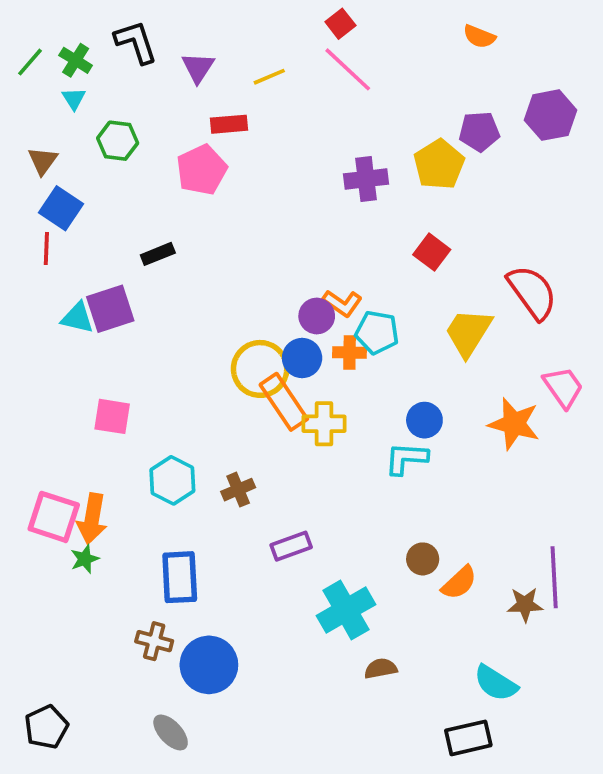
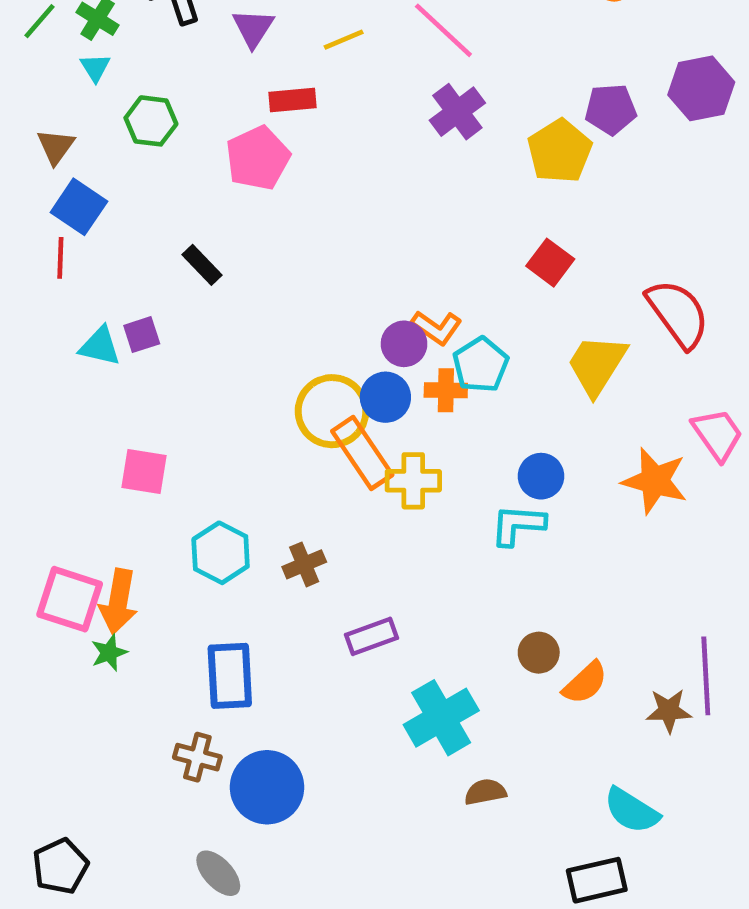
purple cross: (366, 179) -> (457, 112), moved, turned -30
black rectangle: (158, 254) -> (202, 265), turned 68
purple square: (110, 309) -> (142, 335), size x0.6
cyan pentagon: (377, 332) -> (481, 365), turned 30

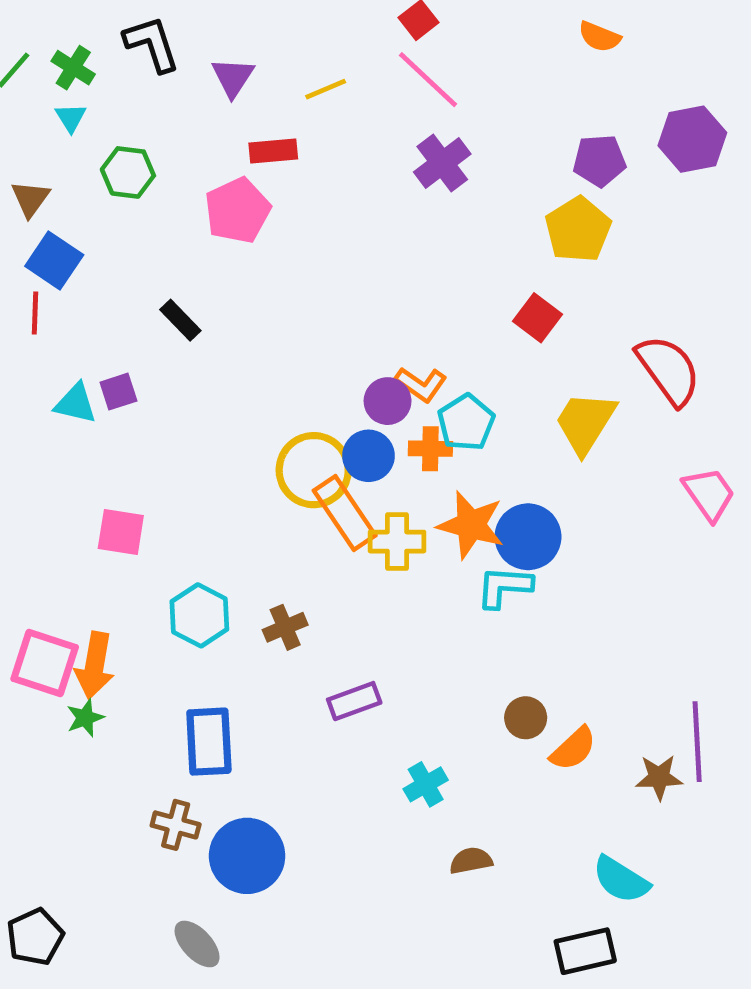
yellow pentagon: (560, 151) -> (578, 230), moved
blue circle: (541, 476) -> (528, 537), size x1.4
orange star: (655, 481) -> (471, 525), moved
cyan cross: (441, 718) -> (426, 784), size x0.6

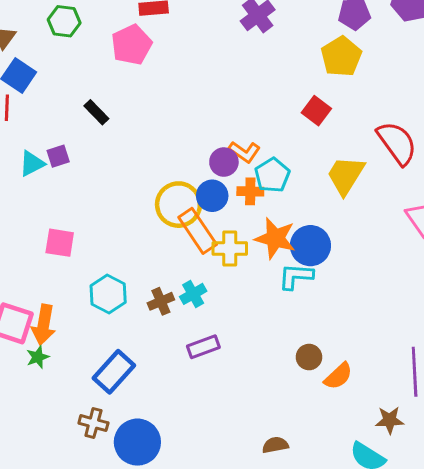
cyan triangle: (76, 403) -> (32, 163), turned -40
blue rectangle: (209, 742) -> (114, 372), turned 45
brown star: (659, 777) -> (390, 420), moved
cyan cross: (426, 784) -> (193, 294), moved

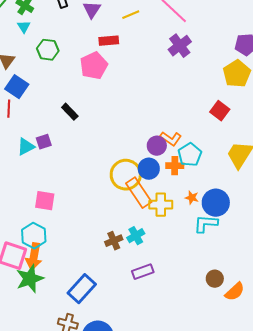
orange star: (275, 238) -> (192, 198), size x0.5
cyan hexagon: (108, 294) -> (34, 236), moved
green star: (38, 357) -> (30, 279), size x1.8

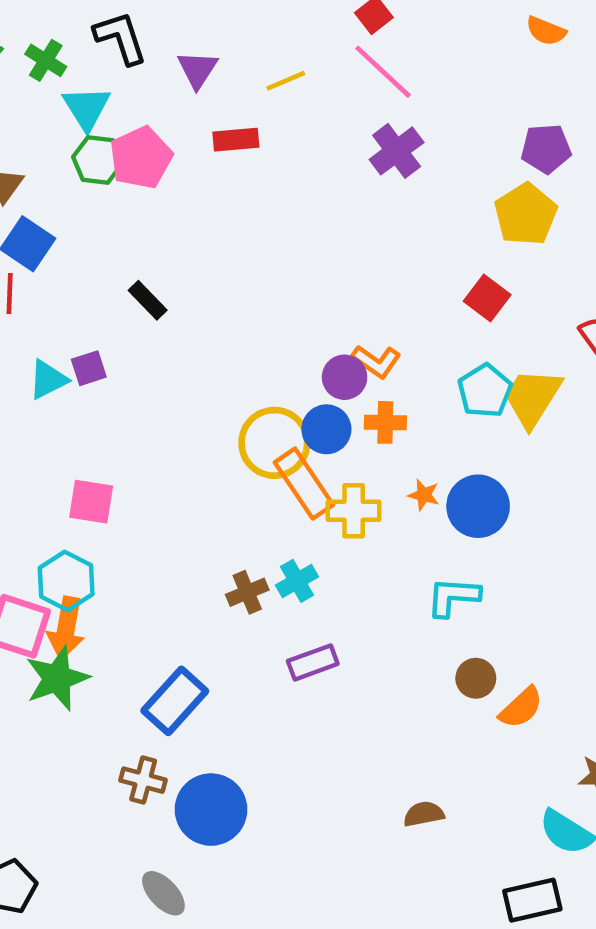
cyan triangle: (24, 27) -> (87, 108), moved, size x1.6
pink pentagon: (94, 66) -> (141, 158), moved
cyan pentagon: (190, 155) -> (485, 391), moved
cyan L-shape: (206, 224) -> (453, 597), moved

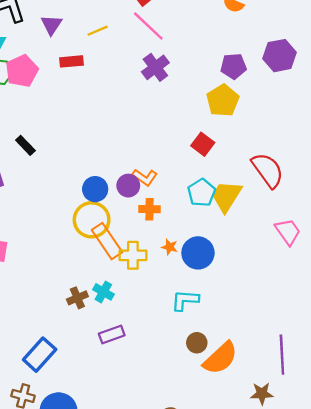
blue circle: (326, 429) -> (95, 189), moved
cyan cross: (297, 581) -> (103, 292), turned -30
orange semicircle: (521, 708) -> (220, 358), size x1.5

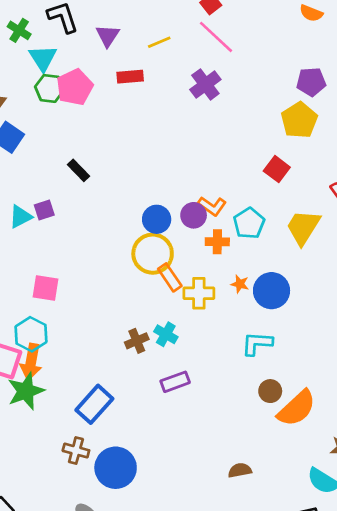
purple cross: (155, 67) -> (205, 84), moved
cyan pentagon: (202, 193) -> (249, 223), moved
orange rectangle: (107, 241) -> (170, 277), size x0.7

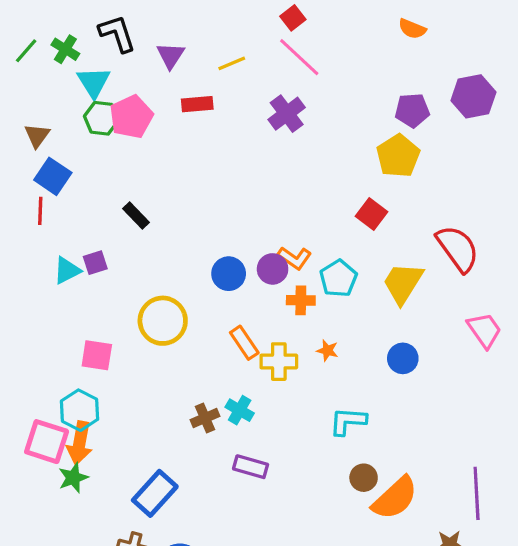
yellow circle: (153, 254) -> (163, 321), moved
blue circle: (272, 291) -> (403, 358), moved, size x0.7
purple rectangle: (175, 382) -> (251, 467), turned 36
green star: (26, 391) -> (73, 478), size x0.7

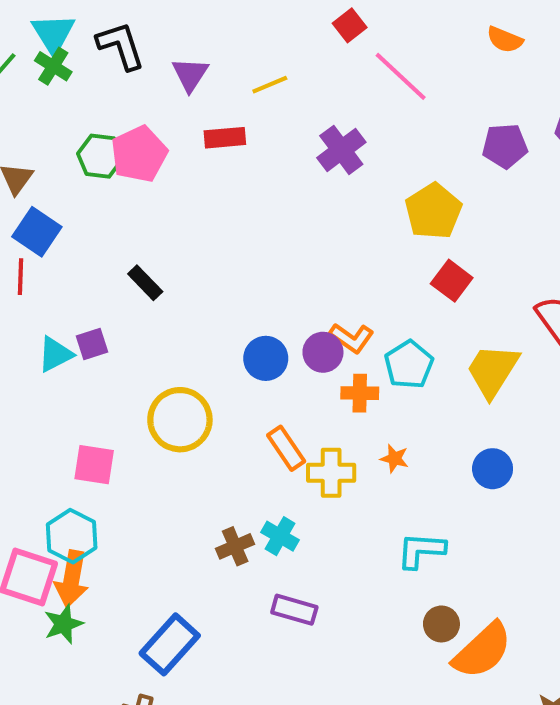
pink line: (299, 57) -> (401, 76), moved
cyan triangle: (94, 82) -> (53, 33), moved
yellow pentagon: (398, 156) -> (433, 211), moved

